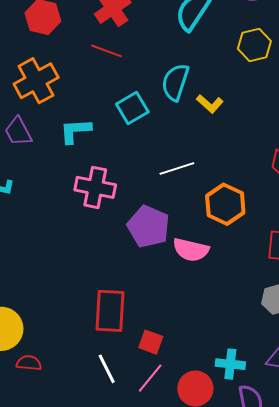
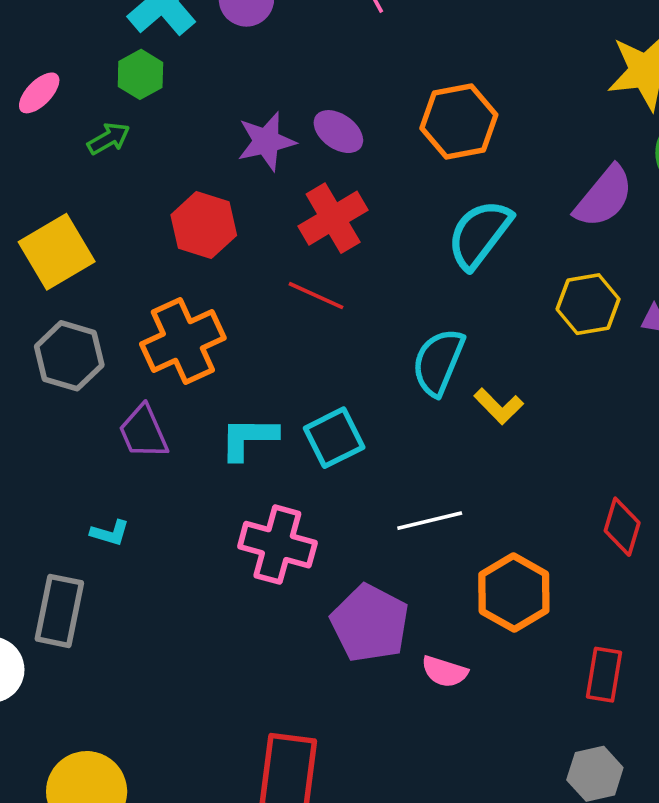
cyan square: (132, 108) -> (334, 438), moved
pink semicircle: (191, 250) -> (445, 672), size x0.7

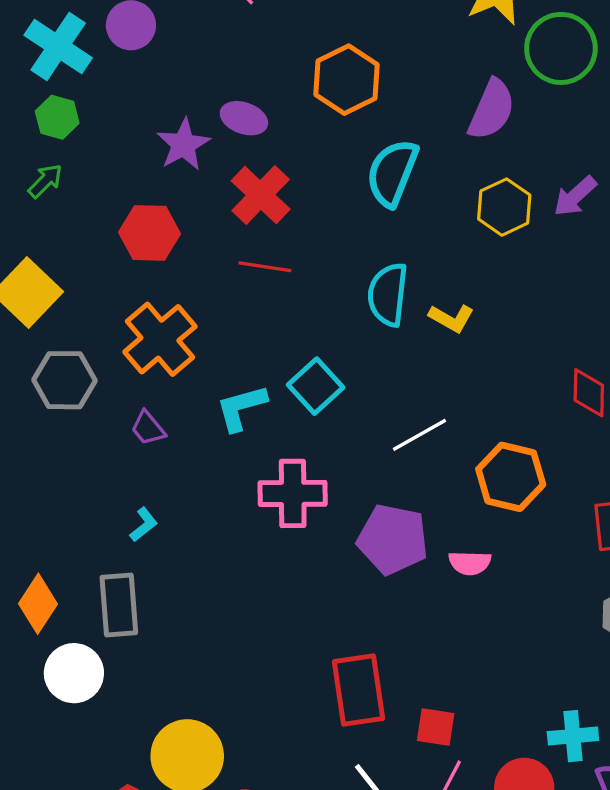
purple trapezoid: (143, 432) -> (148, 428), size x0.7
cyan L-shape: (110, 533) -> (144, 525), turned -39

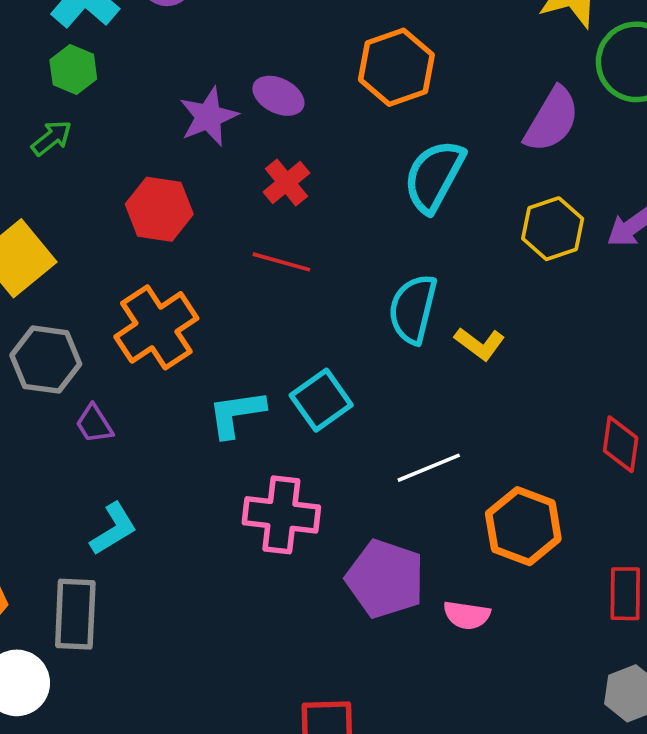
red cross: (261, 195) -> (286, 182), size x0.7
purple trapezoid: (148, 428) -> (94, 424), moved
cyan L-shape: (144, 525) -> (113, 529), size x1.4

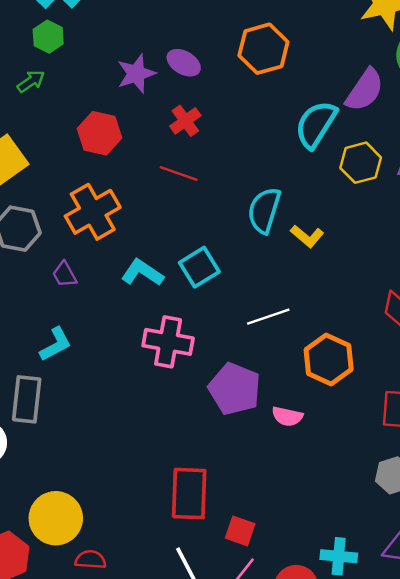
cyan semicircle: (434, 176) -> (316, 124), moved
cyan L-shape: (236, 414) -> (142, 273), turned 39
purple trapezoid: (94, 424) -> (64, 274), moved

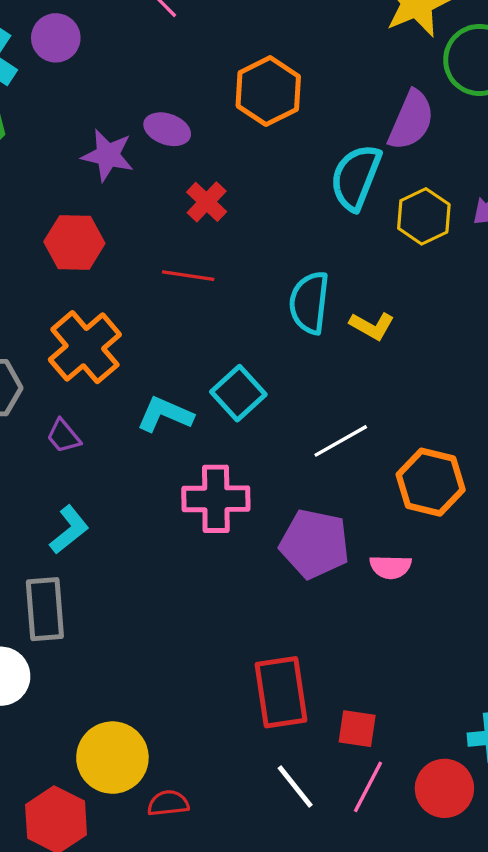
purple star: (136, 74) -> (108, 155), turned -30
red cross: (185, 121) -> (207, 202), moved

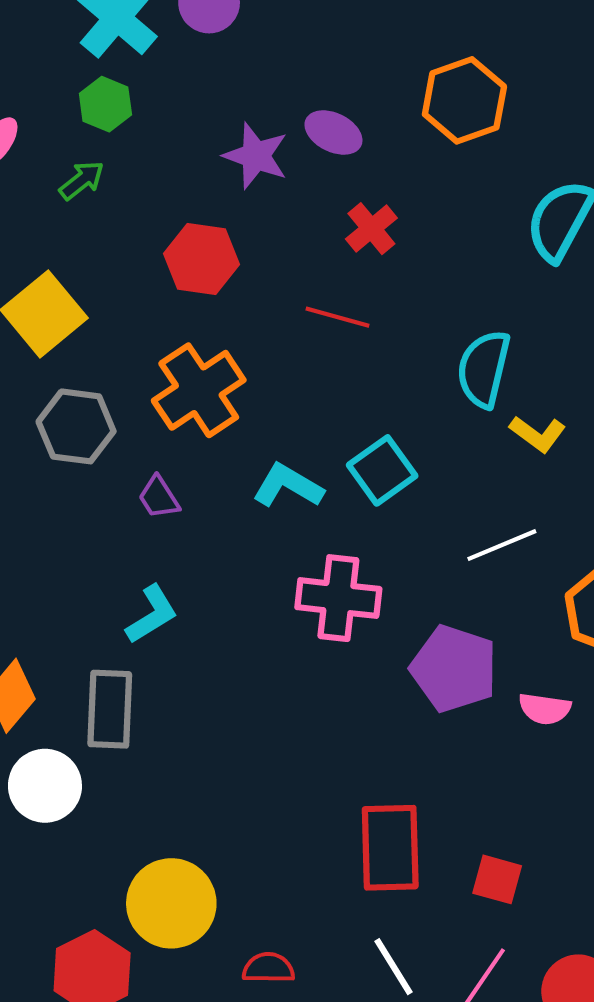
yellow L-shape: (372, 326) -> (538, 434), moved
red square: (357, 729) -> (497, 879), moved
red semicircle: (168, 803) -> (268, 968), moved

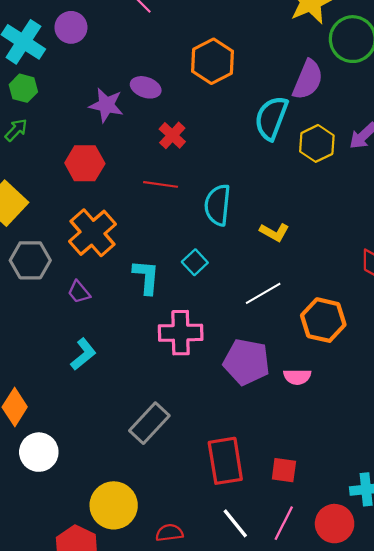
cyan semicircle: (484, 369) -> (218, 205), moved
cyan square: (382, 470) -> (195, 262), size x0.7
cyan L-shape: (288, 486) -> (146, 277), turned 72
gray rectangle: (110, 709) -> (149, 423), moved, turned 48

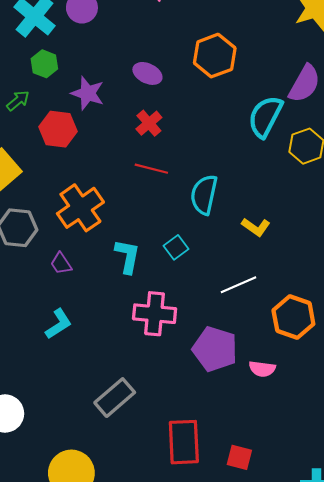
green hexagon: (23, 88) -> (44, 64), moved
purple star: (106, 105) -> (88, 93), moved
red cross: (172, 135) -> (149, 123), moved
red hexagon: (85, 163) -> (58, 129), moved

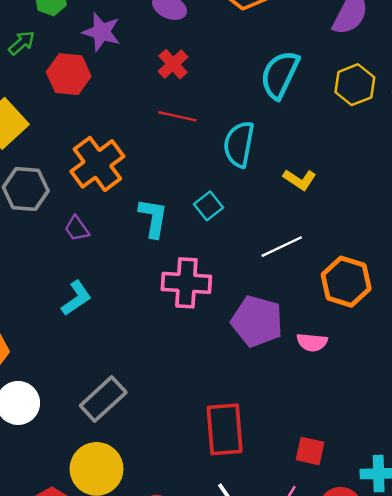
cyan semicircle: (265, 117) -> (280, 75), moved
gray rectangle: (115, 398) -> (103, 399), moved
red square: (239, 457) -> (310, 451), moved

